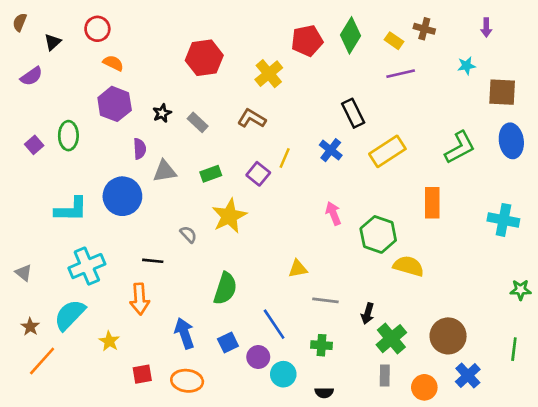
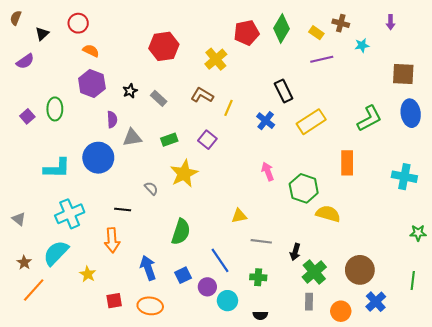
cyan star: (467, 66) -> (362, 45), moved
yellow line: (285, 158) -> (229, 108), moved

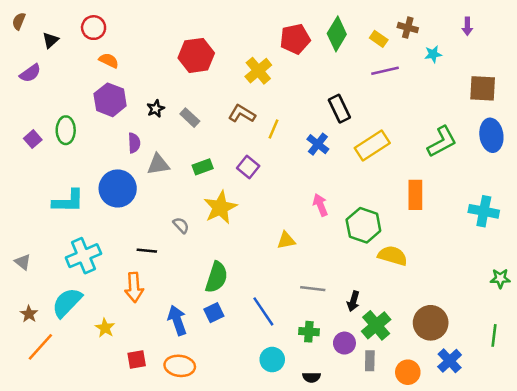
yellow triangle: (239, 216) -> (286, 240), moved
blue square: (183, 275) -> (214, 313), moved
purple circle: (207, 287) -> (344, 343), moved

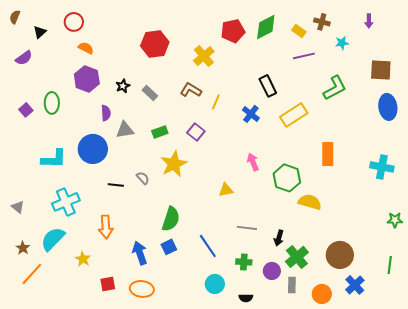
green diamond: (337, 34) -> (266, 27), turned 32
green L-shape: (442, 142) -> (335, 88), moved
black line: (147, 251) -> (116, 185), moved

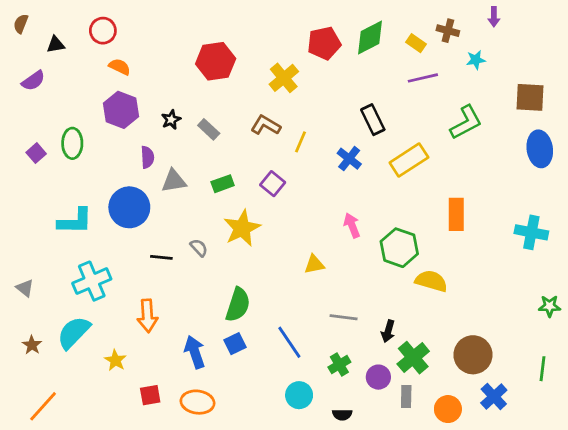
purple arrow: (369, 21) -> (494, 17), moved
black triangle: (40, 32) -> (56, 45), turned 32
green cross: (244, 262) -> (339, 365), turned -35
orange line: (32, 274) -> (43, 406), moved

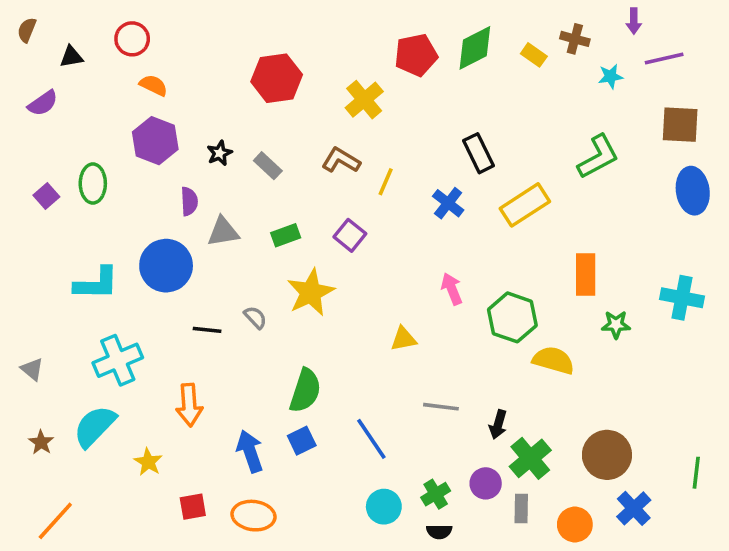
purple line: (423, 78) -> (664, 59), moved
green star: (550, 306) -> (616, 325), moved
green cross: (339, 365) -> (436, 494), moved

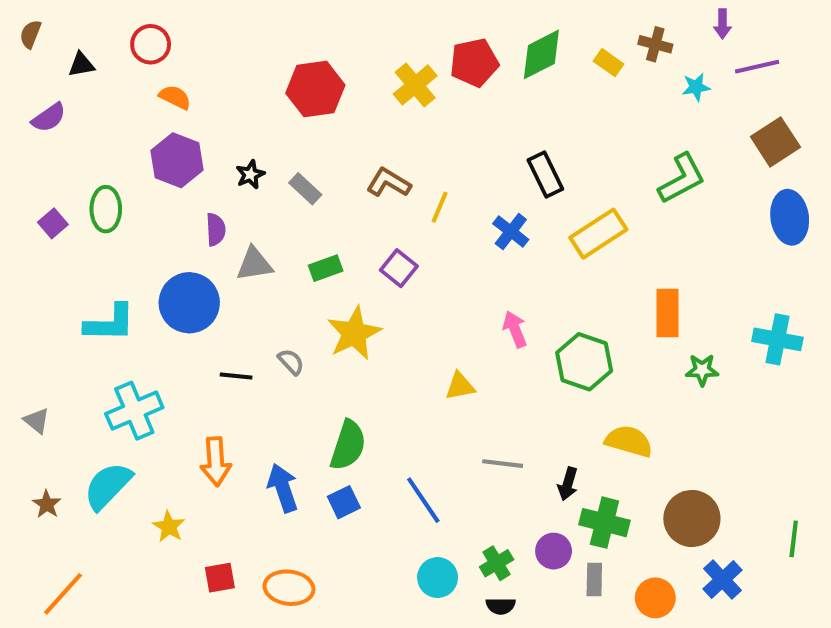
yellow cross: (364, 100) -> (415, 85), moved
brown square: (680, 125) -> (775, 142), turned -36
yellow semicircle: (553, 360) -> (629, 441), moved
blue arrow: (250, 451) -> (283, 488), moved
green cross: (530, 458) -> (604, 523), turned -36

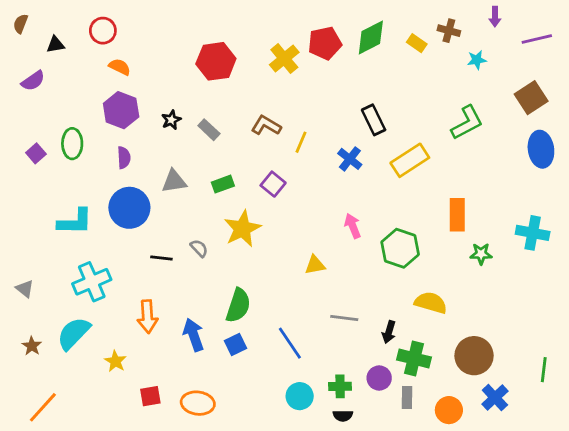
purple line: (757, 67) -> (537, 39), moved
purple semicircle: (216, 229) -> (124, 158), moved
green cross: (497, 563) -> (340, 386), turned 30

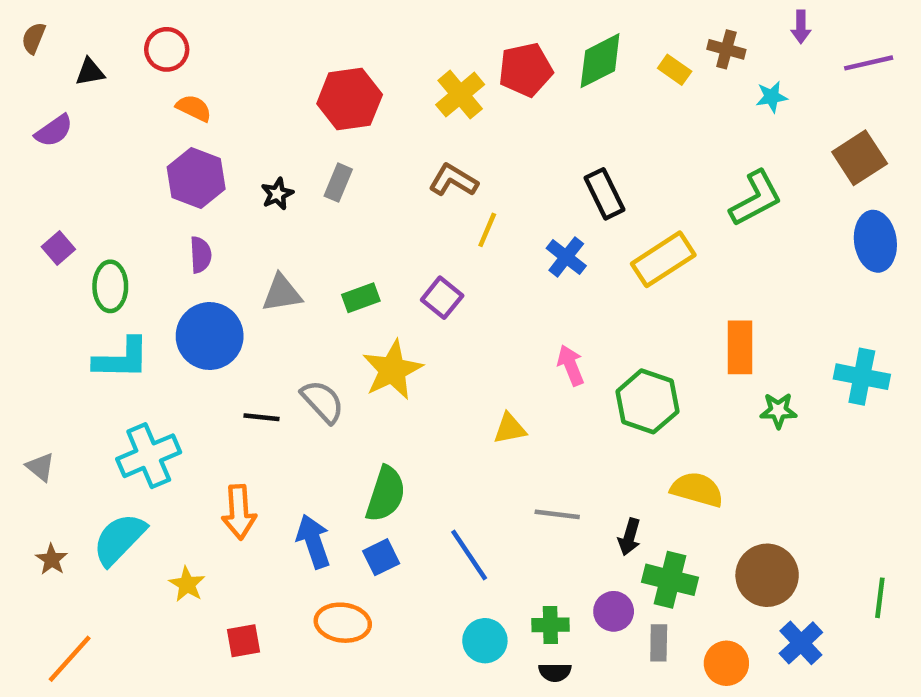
brown L-shape: (266, 125) -> (453, 180), moved
gray rectangle: (209, 130) -> (338, 183), moved, turned 70
green ellipse: (72, 144) -> (110, 286), moved
gray semicircle: (199, 248) -> (322, 401), size x1.5
orange ellipse: (198, 403) -> (343, 623), moved

